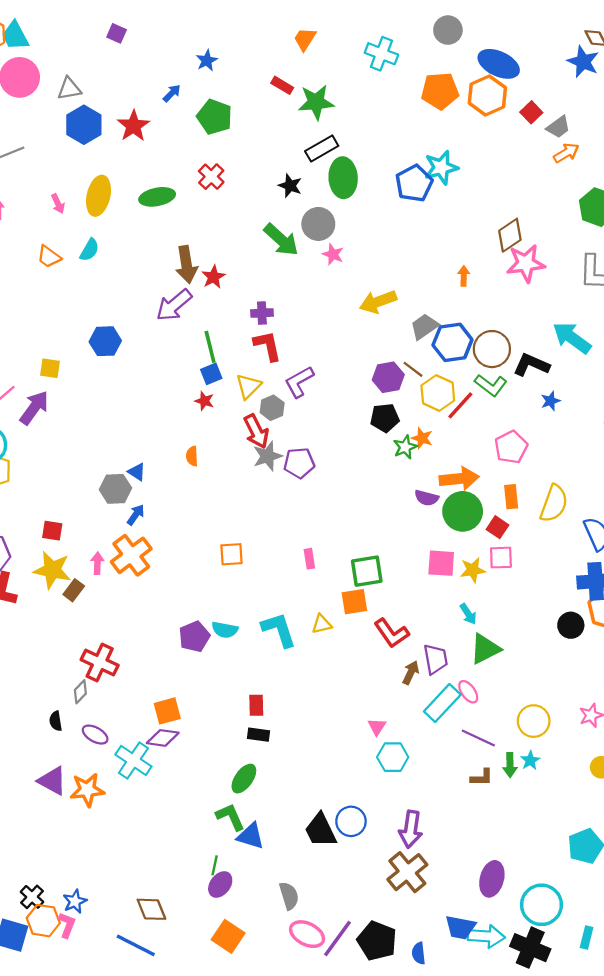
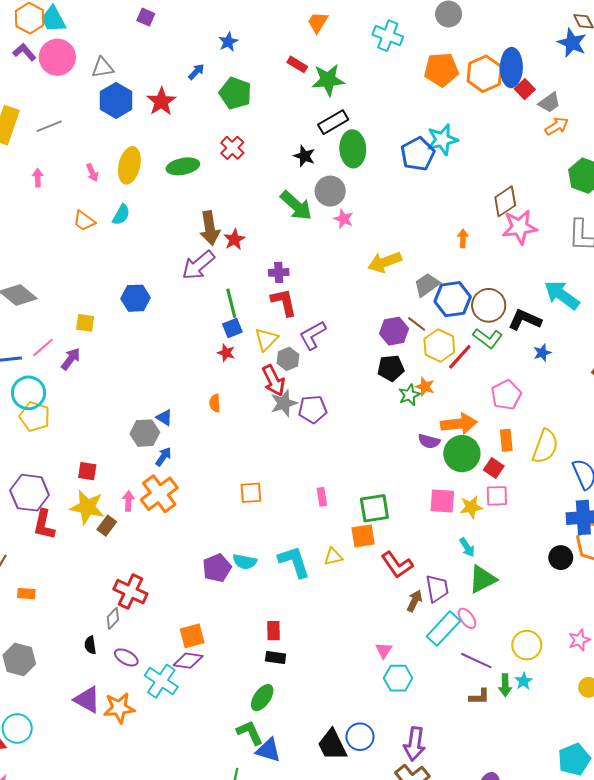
blue ellipse: (499, 64) -> (511, 68), moved, turned 66
purple arrow: (34, 408) -> (71, 359), size x0.7

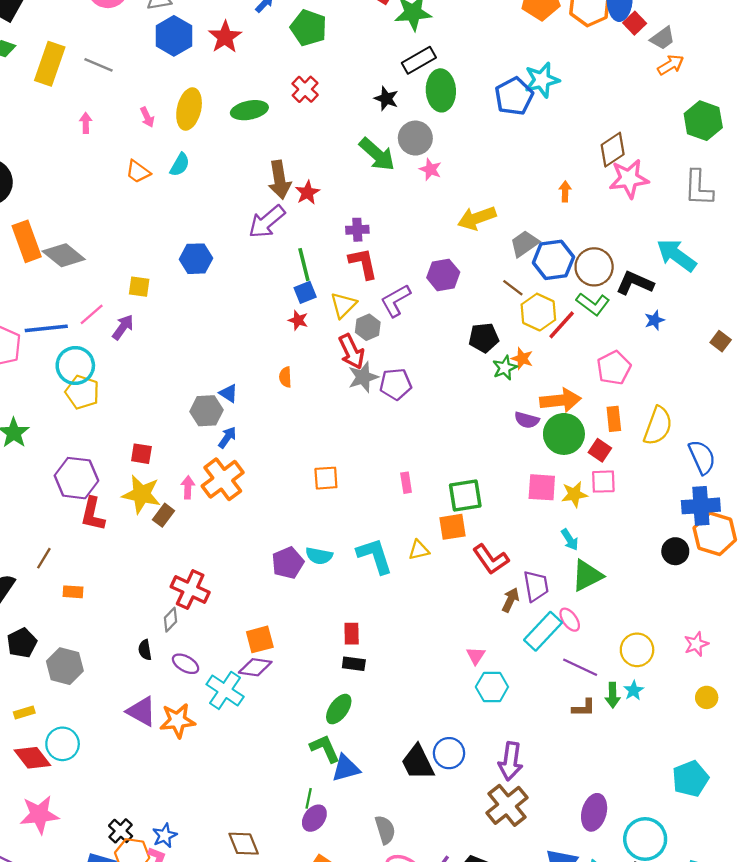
gray line: (49, 126) -> (99, 65), turned 45
purple hexagon: (394, 331) -> (443, 275), moved
blue triangle: (268, 750) -> (346, 768), turned -32

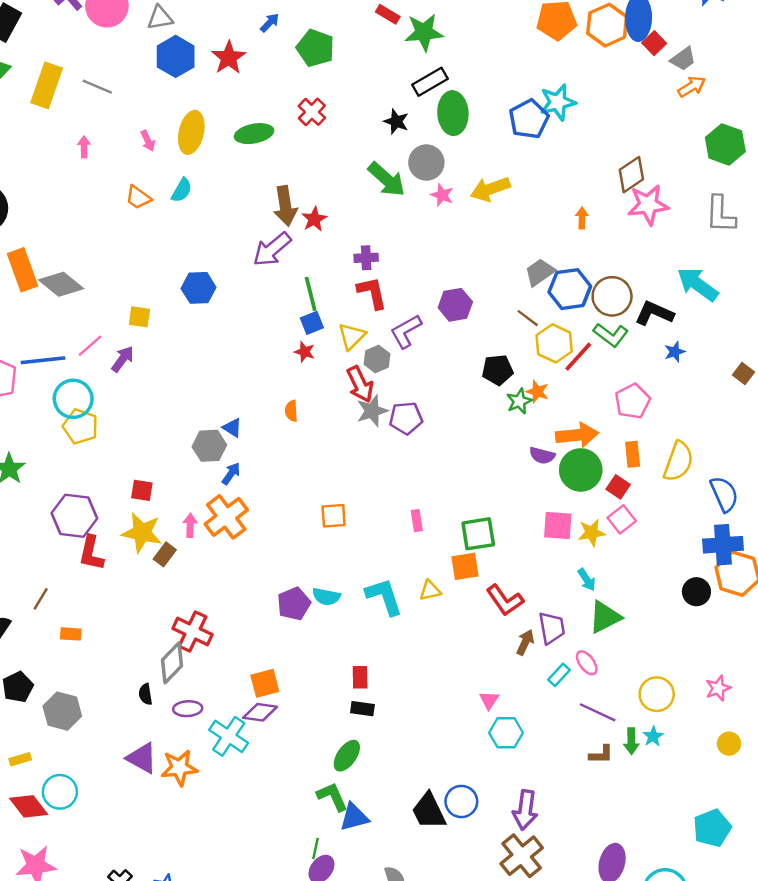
yellow arrow: (477, 218) -> (490, 189), moved
pink square: (603, 482) -> (622, 519), turned -36
gray diamond: (170, 620) -> (172, 663), size x1.6
cyan rectangle: (543, 631) -> (559, 675), size x0.6
purple ellipse: (186, 664) -> (188, 709), turned -32

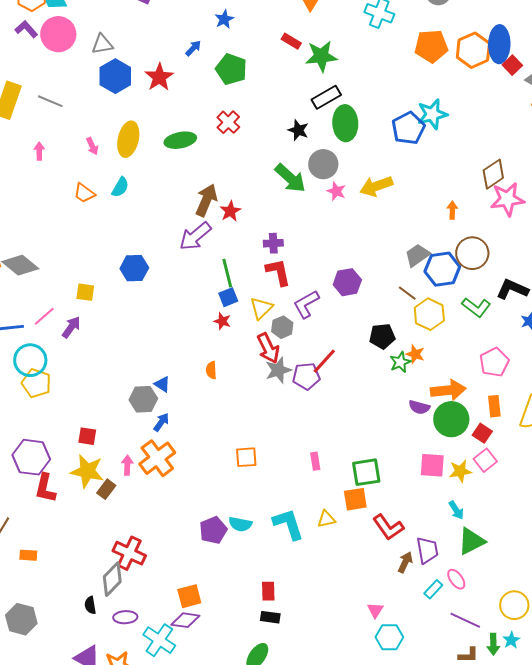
brown arrow: (285, 206) -> (206, 200), turned -148
brown circle: (612, 296) -> (472, 253), moved
red line: (578, 357) -> (324, 361), moved

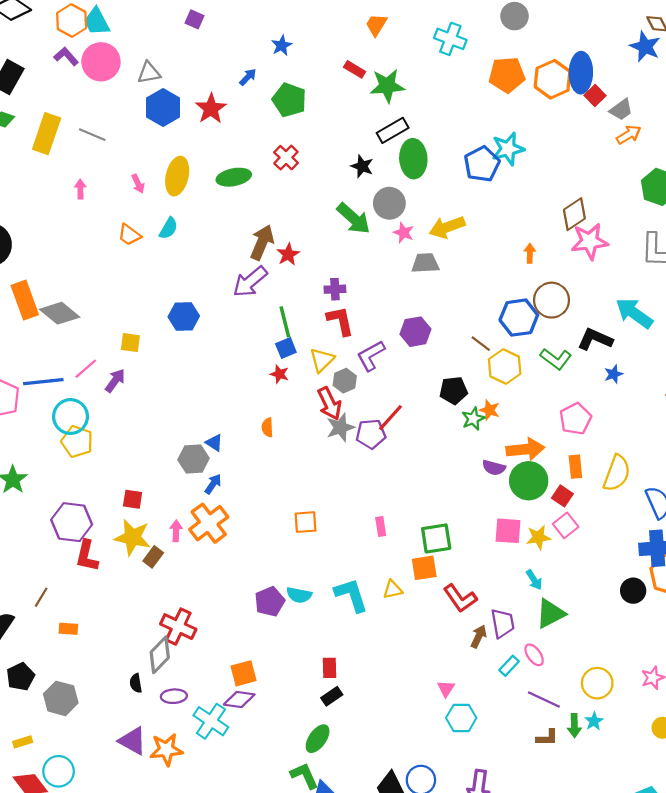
gray trapezoid: (417, 255) -> (425, 263), moved, turned 32
black rectangle: (270, 617) -> (332, 696), turned -42

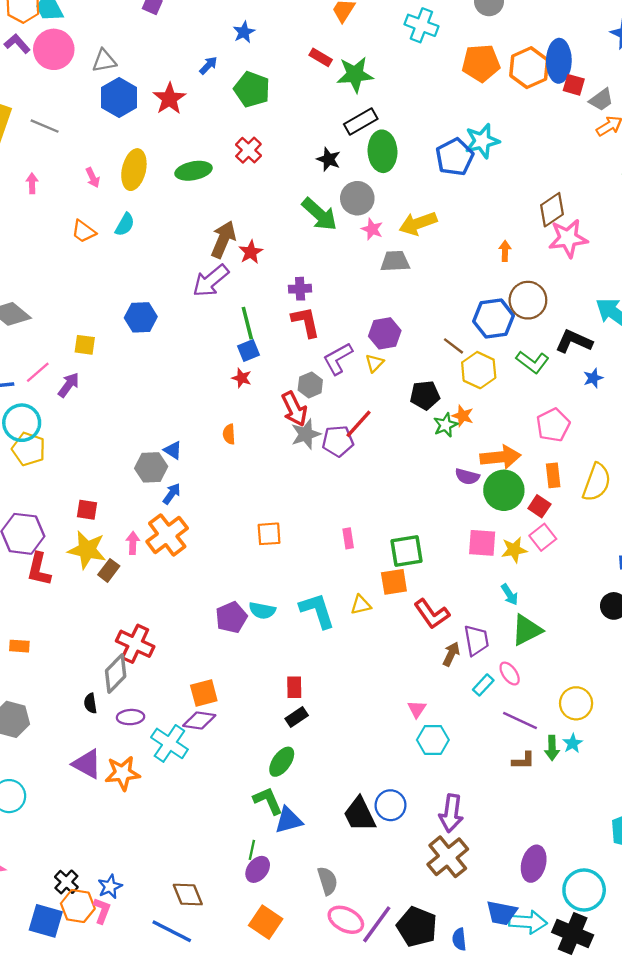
red square: (595, 96) -> (574, 85), turned -30
yellow triangle: (322, 360) -> (374, 363), moved, size x0.7

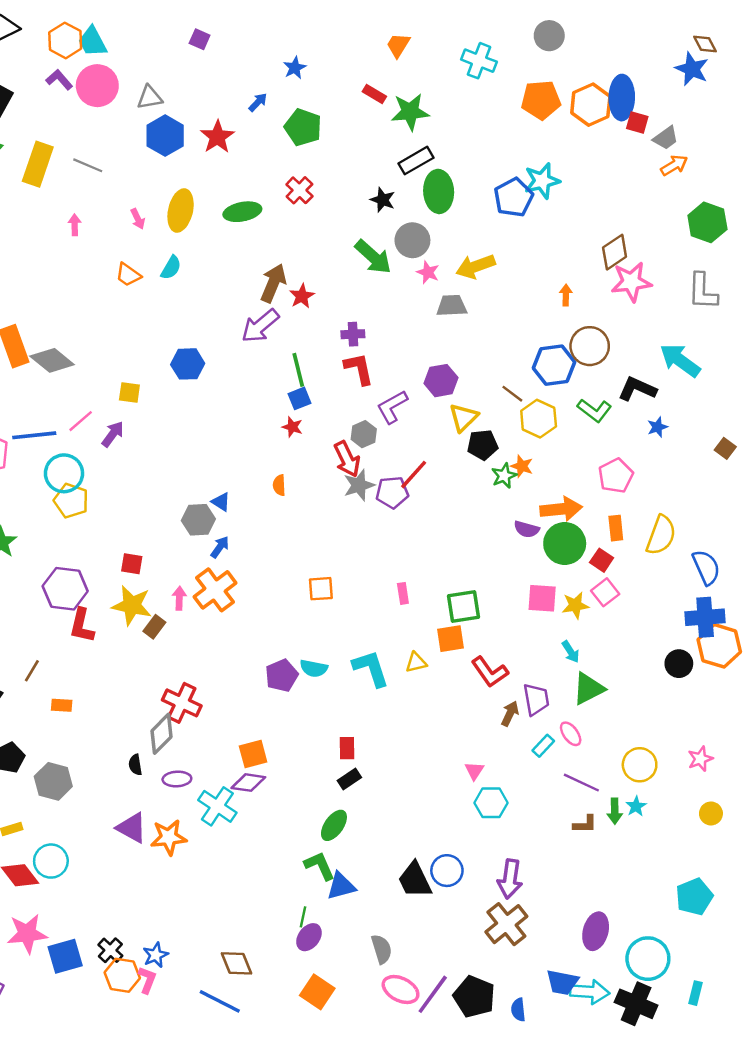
yellow triangle: (374, 363) -> (464, 417), moved, size x1.5
blue square: (46, 921) -> (65, 956), moved, turned -32

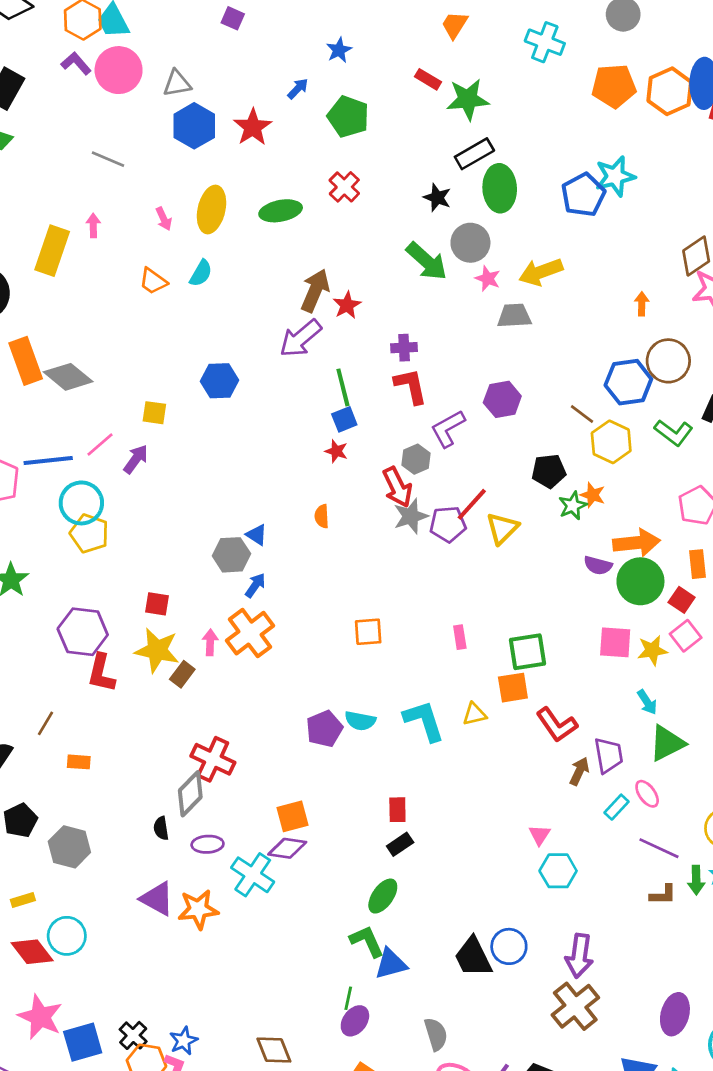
yellow rectangle: (38, 164) -> (52, 251), moved
yellow triangle: (464, 417) -> (502, 528), moved
pink star: (27, 934) -> (40, 1017), turned 30

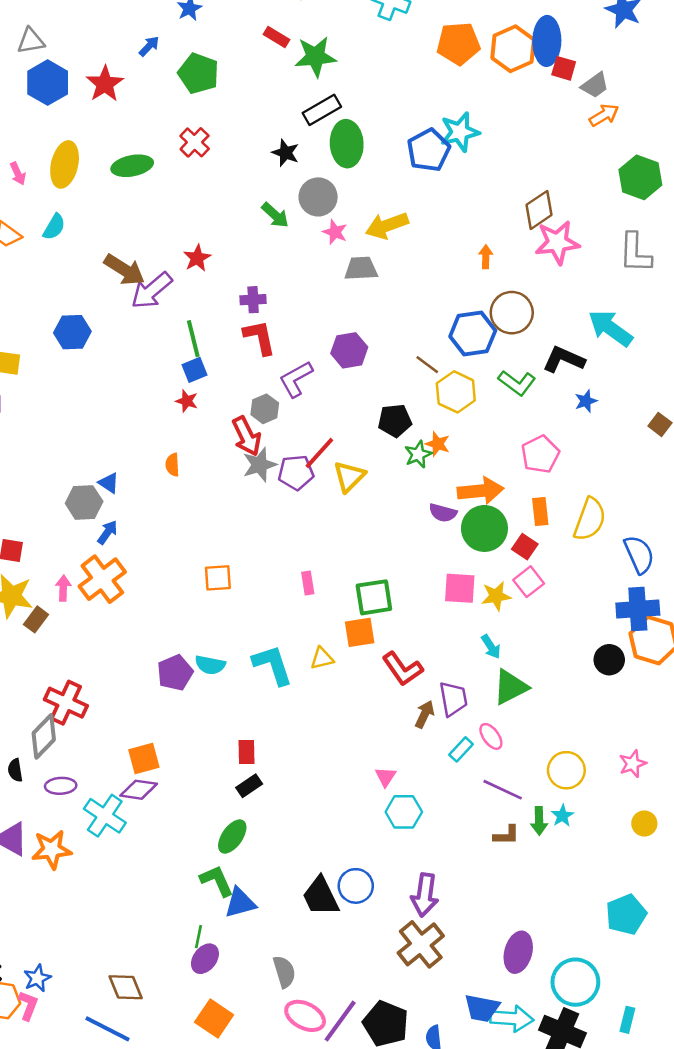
green arrow: (427, 261) -> (275, 215), size x0.7
brown arrow: (315, 291) -> (124, 270), moved, turned 99

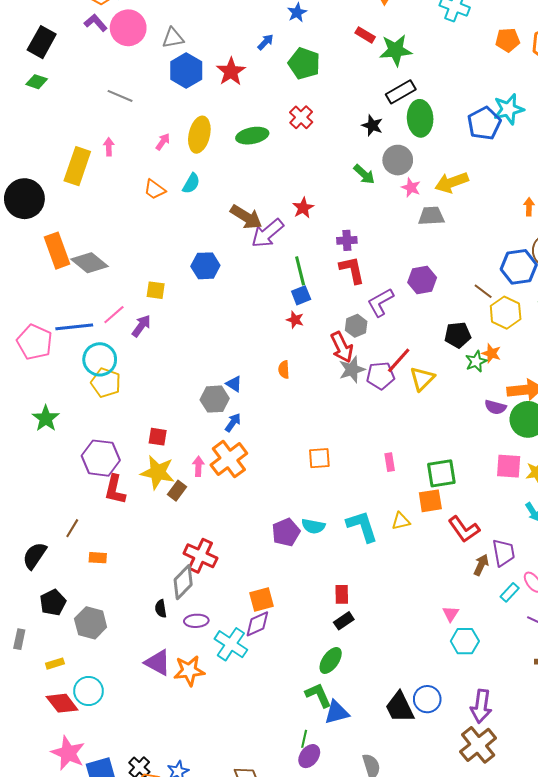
orange pentagon: (458, 44) -> (508, 40), size x0.7
pink arrow: (18, 174) -> (163, 142), turned -120
purple diamond: (139, 790) -> (257, 624), turned -32

